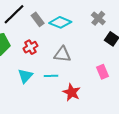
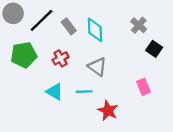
cyan diamond: (60, 22) -> (95, 30), turned 65
gray triangle: (62, 54) -> (97, 67), turned 30
cyan triangle: (25, 76) -> (55, 92), turned -42

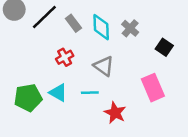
gray cross: (139, 25) -> (130, 28), moved
green pentagon: (24, 55) -> (28, 98), moved
pink rectangle: (143, 87) -> (153, 88), size x1.5

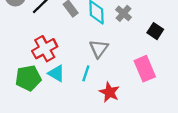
red cross: (65, 57) -> (45, 49), moved, size x1.5
gray triangle: (104, 66) -> (99, 49), turned 30
cyan line: (90, 93) -> (86, 73), turned -70

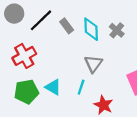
red cross: (45, 49) -> (24, 56), moved

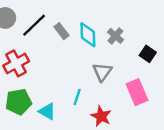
gray triangle: (93, 64) -> (102, 72), moved
cyan triangle: (53, 87) -> (47, 111), moved

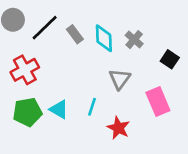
cyan triangle: (47, 111) -> (59, 109), moved

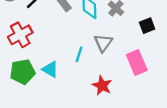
black square: (170, 59) -> (147, 26), turned 35
cyan line: (92, 107) -> (79, 54), moved

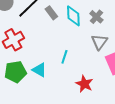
gray triangle: (103, 43) -> (99, 42), moved

